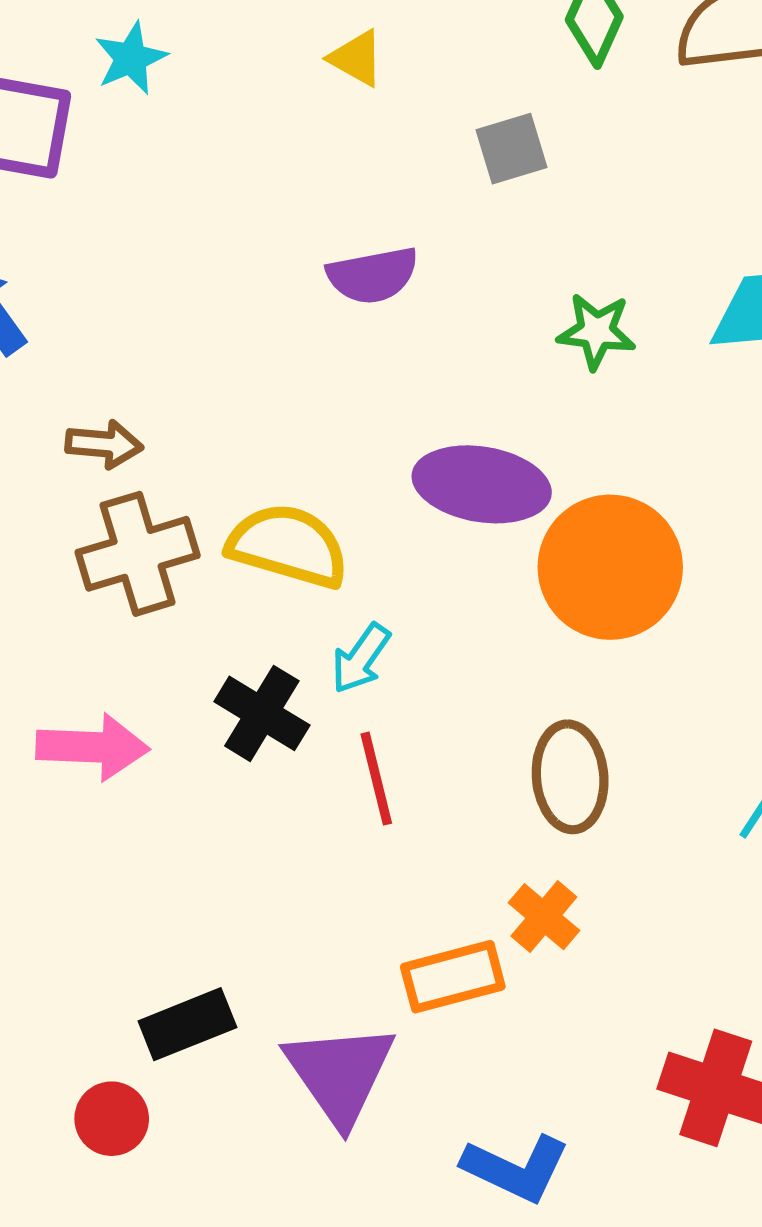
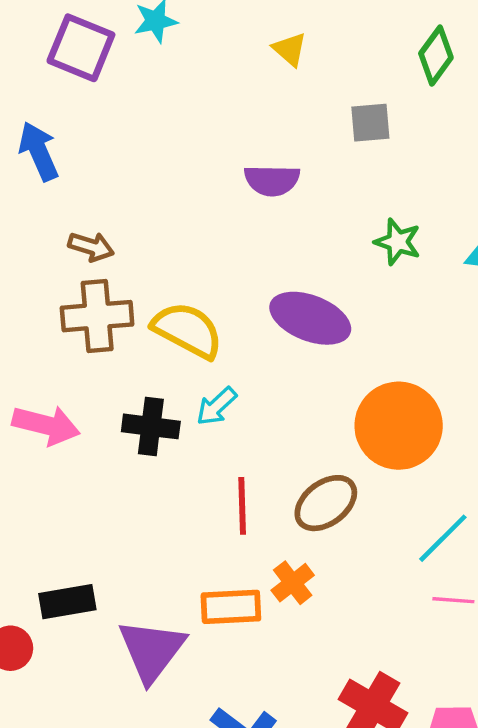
orange circle: (610, 567) -> (399, 426), moved
black cross: (262, 713) -> (151, 426), turned -36
brown ellipse: (570, 777) -> (326, 503), turned 46
red line: (376, 779) -> (242, 506), moved

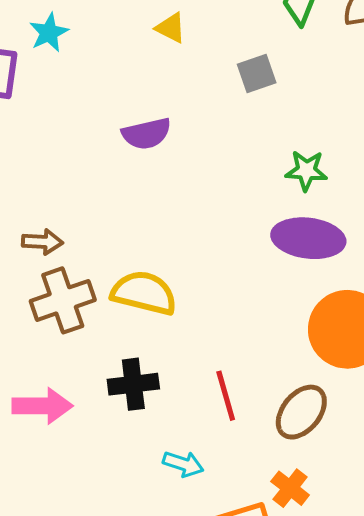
purple semicircle: (272, 180) -> (146, 134), moved
purple ellipse: (310, 318) -> (308, 238), moved
cyan arrow: (216, 406) -> (183, 464), moved, turned -105
red line: (242, 506) -> (226, 396), moved

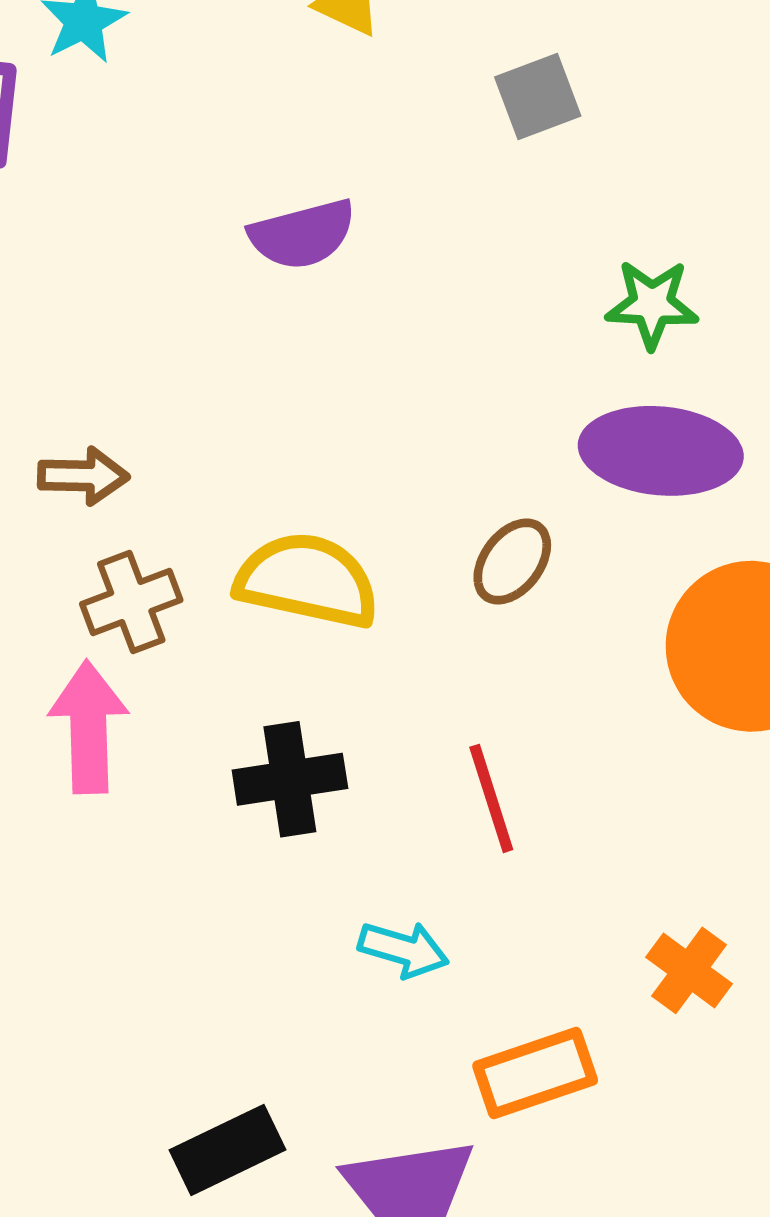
brown cross: (63, 300) -> (131, 602), size x0.7
pink arrow: (42, 406) -> (89, 727), moved, turned -90
brown ellipse: (301, 412) -> (512, 562), moved, size x0.7
orange cross: (290, 488) -> (689, 970), moved

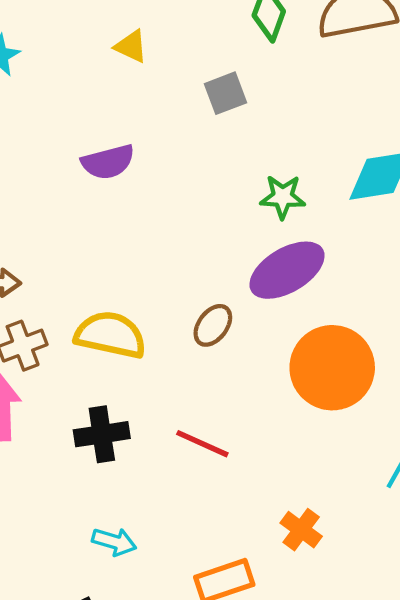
purple ellipse: (661, 451) -> (287, 270), turned -36
red line: (491, 798) -> (202, 444), turned -48
cyan arrow: (403, 949) -> (114, 542), moved

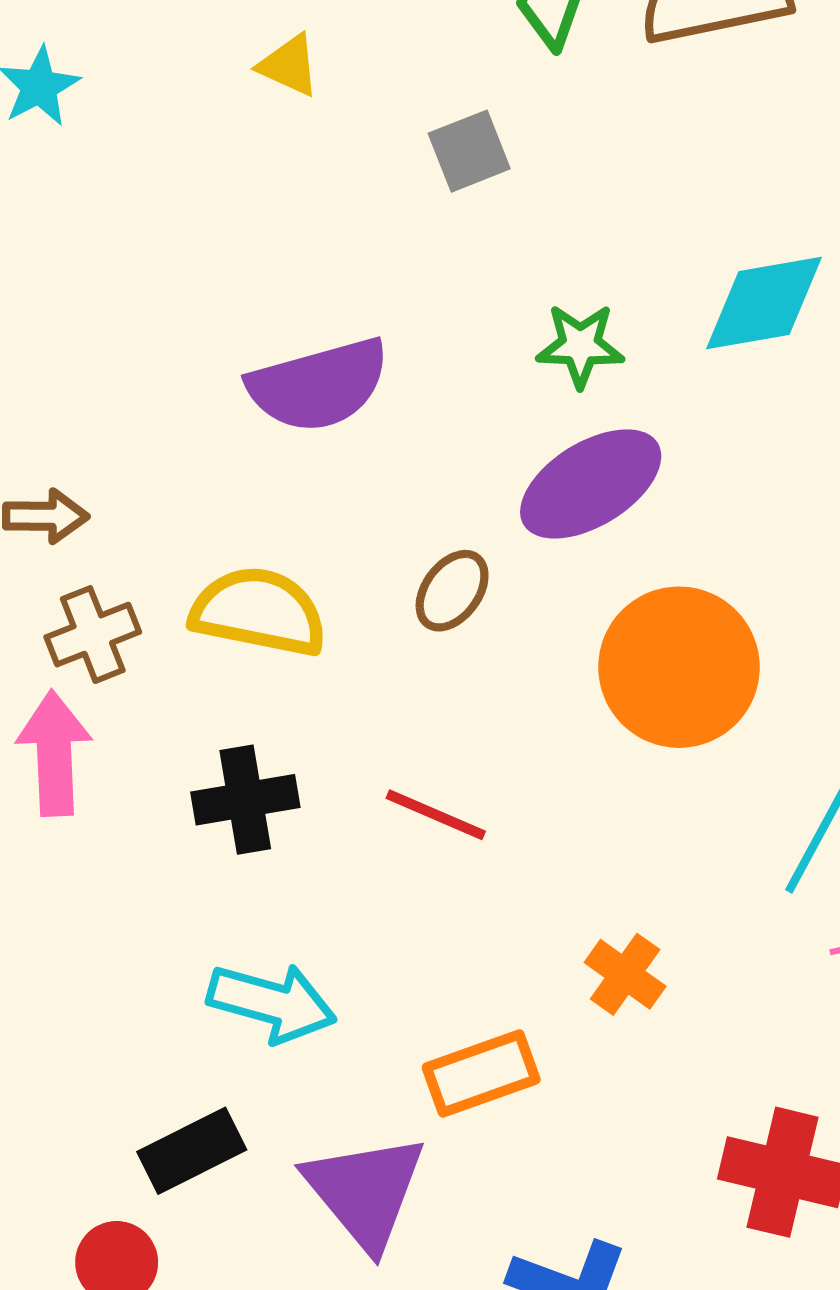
purple semicircle: (108, 162) -> (319, 385), moved, size x1.4
cyan arrow: (114, 542) -> (272, 1003), size x1.5

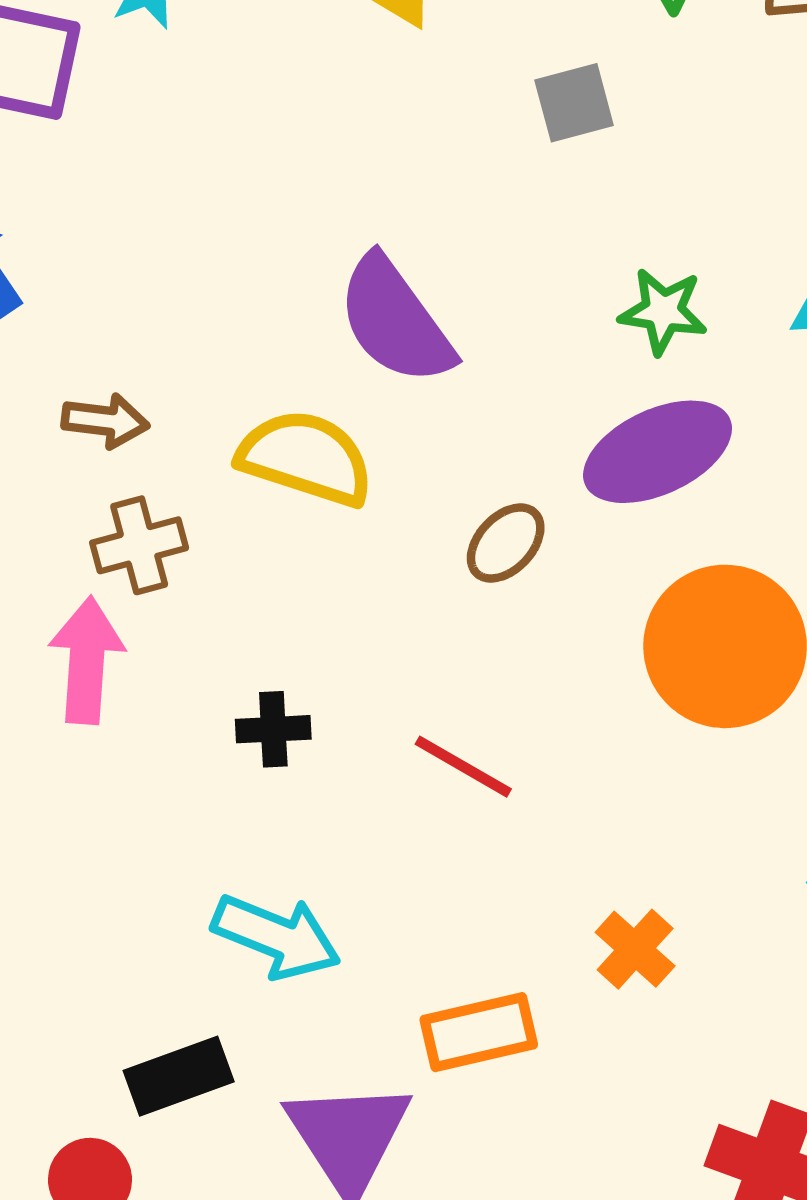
purple semicircle: (319, 385) -> (395, 321), turned 63
yellow semicircle: (259, 612) -> (306, 458), moved
black cross: (245, 800) -> (273, 729), size x0.7

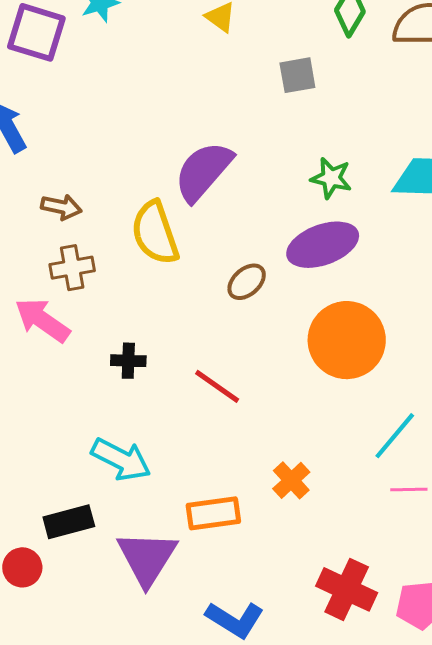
purple semicircle: (395, 321) -> (203, 171), turned 72
yellow semicircle: (306, 458) -> (155, 233), turned -132
pink arrow: (87, 660) -> (42, 320), turned -64

